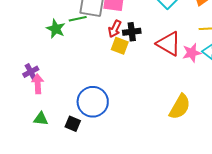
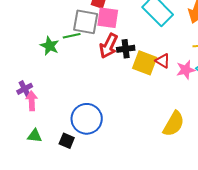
red arrow: (115, 29) -> (109, 46), size x1.4
red triangle: (169, 44) -> (163, 61), size x0.6
yellow square: (120, 46) -> (145, 63), moved, size x1.4

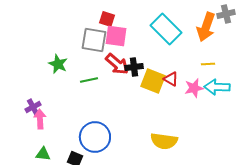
green line: (72, 36) -> (89, 80), moved
red arrow: (109, 46) -> (117, 64), turned -75
yellow semicircle: (174, 124) -> (164, 141), moved, turned 68

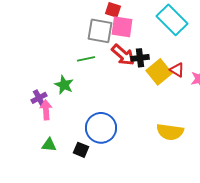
green star: (58, 64) -> (64, 85), moved
green line: (89, 80) -> (86, 59), moved
yellow square: (153, 81) -> (159, 72), turned 30

